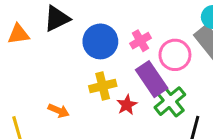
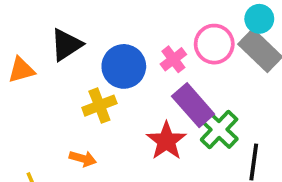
pink circle: (175, 55) -> (214, 44), moved
yellow cross: (103, 86) -> (99, 106), moved
red star: (127, 105) -> (166, 141), size x1.5

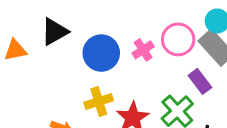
purple rectangle: (193, 105) -> (200, 81), moved, size x0.7
yellow cross: (99, 106) -> (99, 101), moved

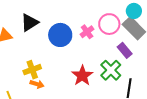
yellow cross: (99, 101) -> (32, 70), moved

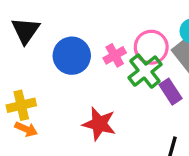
black triangle: (30, 23) -> (25, 31), turned -30
green cross: (111, 70) -> (145, 71), moved
red star: (82, 76) -> (99, 124), turned -30

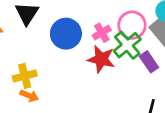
red star: (99, 124) -> (101, 59), moved

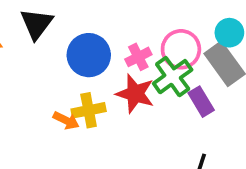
yellow cross: (25, 76) -> (89, 110), moved
orange arrow: (29, 96) -> (66, 120), moved

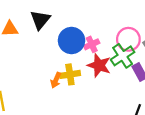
pink cross: (138, 57) -> (92, 44), moved
orange arrow: (66, 120) -> (56, 80), turned 84

